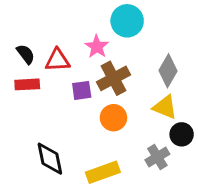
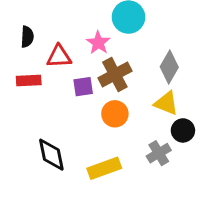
black semicircle: (26, 54) -> (27, 37), moved, turned 40

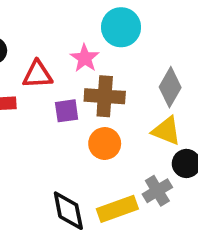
brown cross: (115, 75) -> (105, 96), turned 32
black diamond: (51, 155) -> (68, 211), moved
yellow rectangle: (104, 168) -> (117, 209), moved

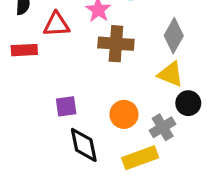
purple square: (67, 111) -> (66, 106), moved
orange circle: (105, 144) -> (124, 114), moved
yellow rectangle: (117, 209) -> (140, 158), moved

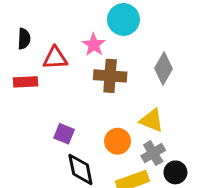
yellow triangle: (171, 74) -> (152, 120), moved
black circle: (188, 103) -> (175, 172), moved
purple square: (66, 106) -> (64, 134), turned 30

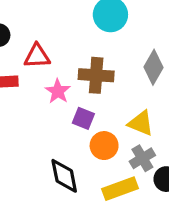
pink star: (94, 45) -> (58, 91), moved
purple square: (64, 134) -> (83, 118), moved

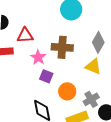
purple square: (83, 118) -> (46, 76), moved
yellow triangle: (141, 123) -> (93, 66), moved

